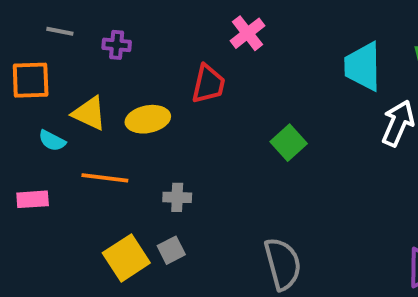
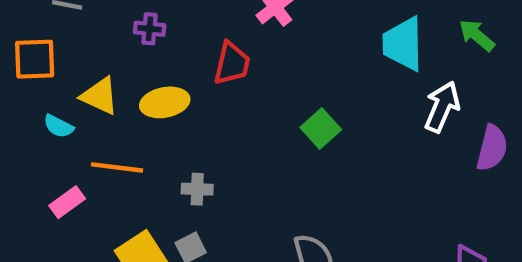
purple cross: (117, 45) -> (150, 29), moved
pink rectangle: (33, 199) -> (67, 202), moved, turned -32

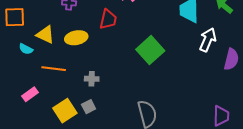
green square: (321, 128) -> (150, 50), size x1.5
pink rectangle: (67, 202) -> (30, 94), moved

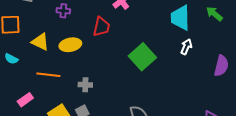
white arrow: (208, 40) -> (186, 47), moved, size x0.7
cyan semicircle: (26, 49) -> (11, 59), moved

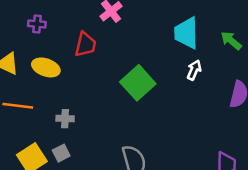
green arrow: (214, 14) -> (231, 41), moved
yellow ellipse: (70, 45) -> (46, 67), turned 30

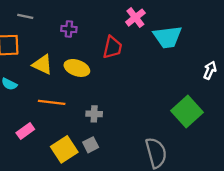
cyan trapezoid: (186, 33) -> (167, 37), moved, turned -96
green square: (138, 83) -> (187, 112), moved

